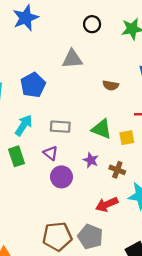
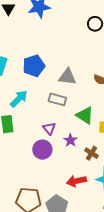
gray triangle: (72, 59) -> (67, 77), moved
gray rectangle: (60, 127) -> (57, 99), moved
purple triangle: (51, 153) -> (49, 128), moved

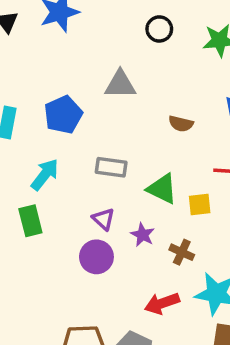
gray triangle: (67, 77) -> (120, 84), moved

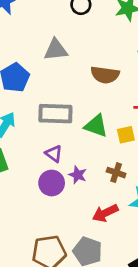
brown semicircle: (181, 124) -> (105, 75), size x1.5
gray rectangle: (111, 167) -> (55, 114), size x1.4
purple star: (143, 235) -> (78, 175), moved

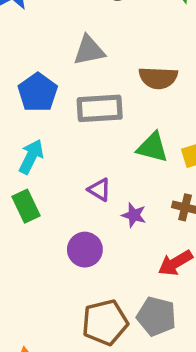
gray rectangle: (55, 114) -> (100, 108), moved
purple circle: (52, 183) -> (85, 250), moved

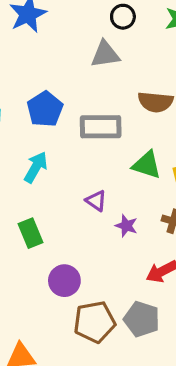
gray triangle: (89, 50) -> (105, 54), moved
green rectangle: (26, 206) -> (31, 233), moved
purple circle: (85, 250) -> (64, 281), moved

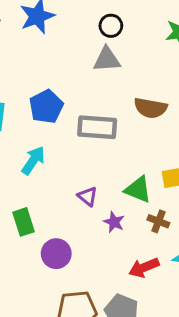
black circle: (123, 17) -> (111, 26), moved
green triangle: (147, 165) -> (138, 189), moved
purple circle: (64, 281) -> (56, 254), moved

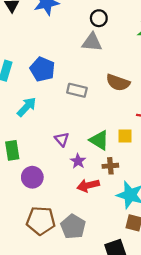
blue pentagon: (46, 107) -> (42, 69), turned -30
gray rectangle: (97, 127) -> (77, 90), size x0.7
brown cross: (158, 221) -> (110, 166), turned -35
red arrow: (144, 268) -> (88, 185), moved

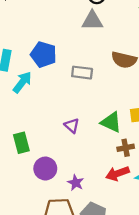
cyan arrow: (27, 107) -> (22, 82), moved
purple star: (78, 161) -> (76, 183), moved
red arrow: (88, 185) -> (118, 174), moved

